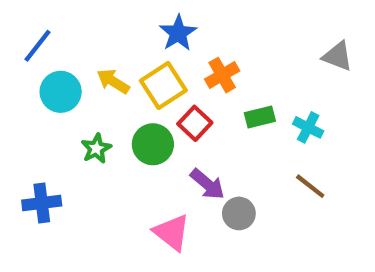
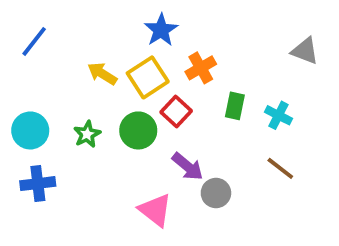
cyan circle: (61, 92) -> (30, 130), moved
green rectangle: (260, 117) -> (235, 106), turned -64

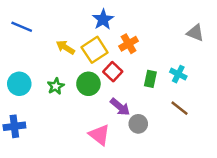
blue line: (34, 41) -> (22, 27), turned 75
green rectangle: (235, 106) -> (150, 79), moved
blue cross: (38, 184) -> (14, 126), moved

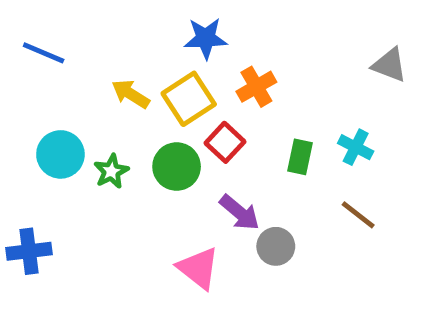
blue star: (103, 19) -> (206, 38), turned 30
cyan circle: (19, 84) -> (60, 154), moved

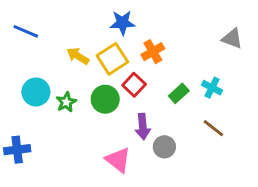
green rectangle: (300, 157) -> (179, 93), turned 36
purple arrow: (239, 212) -> (143, 127), turned 45

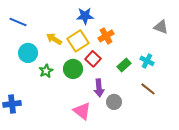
cyan circle: (36, 92) -> (28, 53), moved

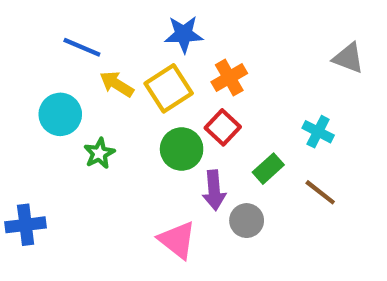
blue line: (18, 22) -> (82, 47), moved
red square: (93, 59) -> (223, 127), moved
green rectangle: (124, 65) -> (268, 169), moved
green circle: (73, 69) -> (182, 149), moved

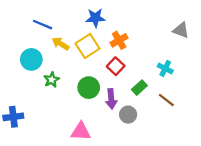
green circle: (182, 149) -> (89, 88), moved
pink triangle: (177, 240) -> (81, 131), moved, turned -35

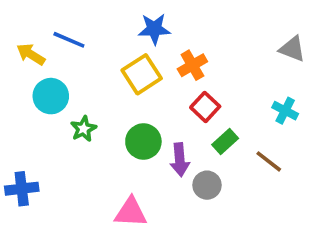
yellow arrow: (61, 44) -> (31, 54), moved
red square: (116, 66) -> (205, 107), moved
cyan cross: (165, 68) -> (285, 111), moved

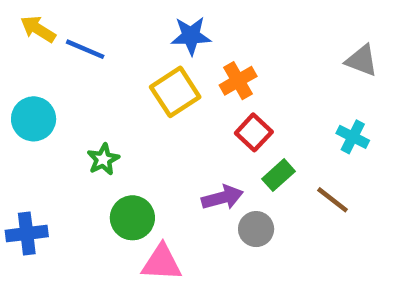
yellow arrow: (31, 54) -> (38, 29), moved
cyan circle: (51, 96) -> (34, 119), moved
green circle: (143, 142) -> (132, 218), moved
purple arrow: (180, 160) -> (222, 198), turned -100

